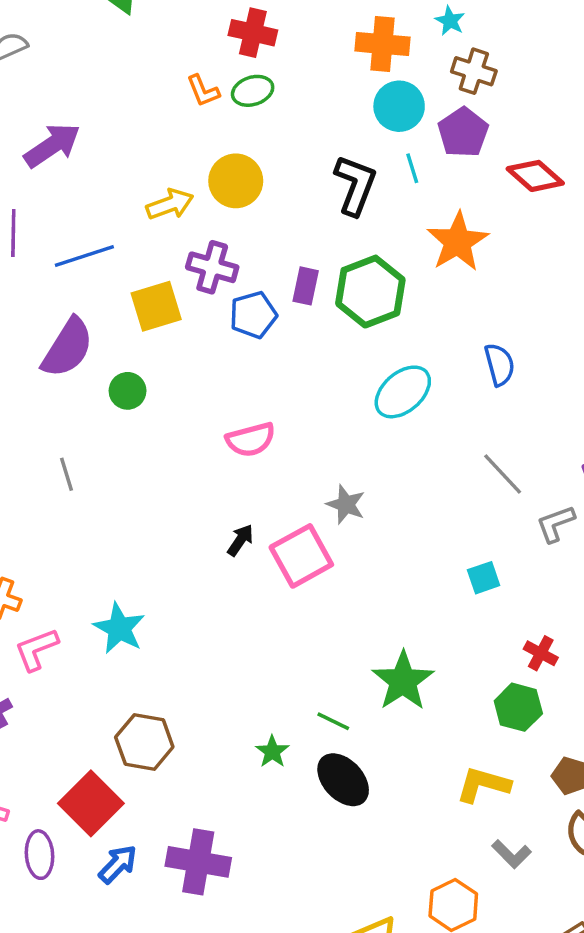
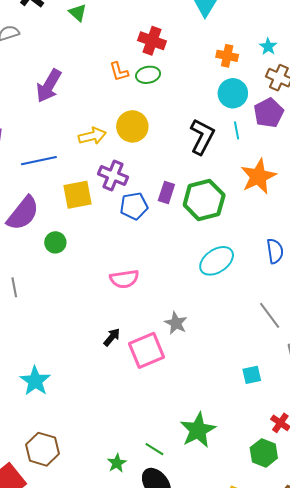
orange cross: (382, 44) -> (227, 56), size x0.7
purple arrow: (52, 145) -> (49, 86), moved, turned 148

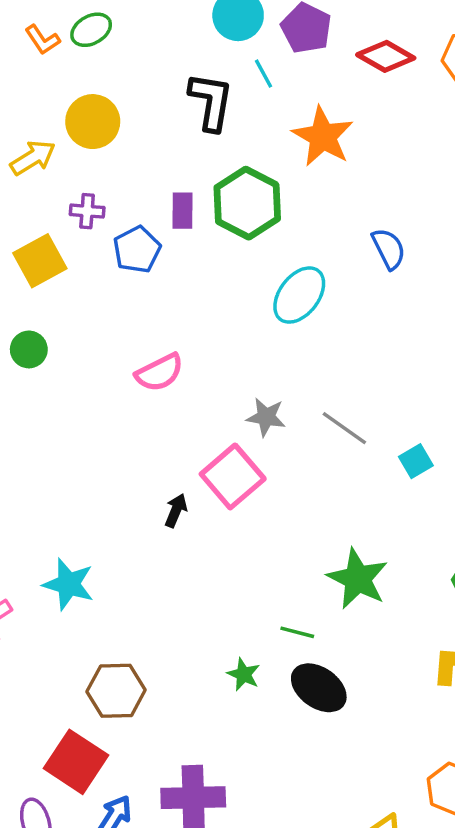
purple cross: (113, 176) -> (87, 211), size x0.7
gray line: (270, 315) -> (344, 428), moved
black arrow: (112, 337) -> (176, 510), moved

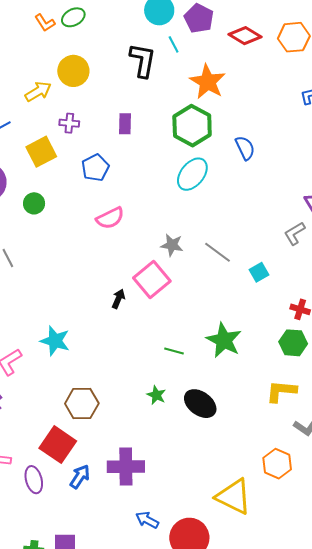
green hexagon: (247, 203) -> (192, 126), moved
blue pentagon: (137, 250) -> (95, 168), moved
green line: (297, 632) -> (174, 351), moved

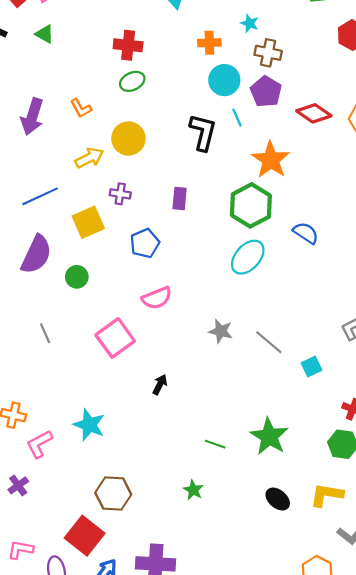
orange L-shape: (45, 23) -> (81, 108), moved
blue semicircle: (245, 148) -> (306, 233), turned -35
pink square: (152, 279) -> (115, 338), moved
black ellipse: (200, 404) -> (278, 499), moved, size x0.7

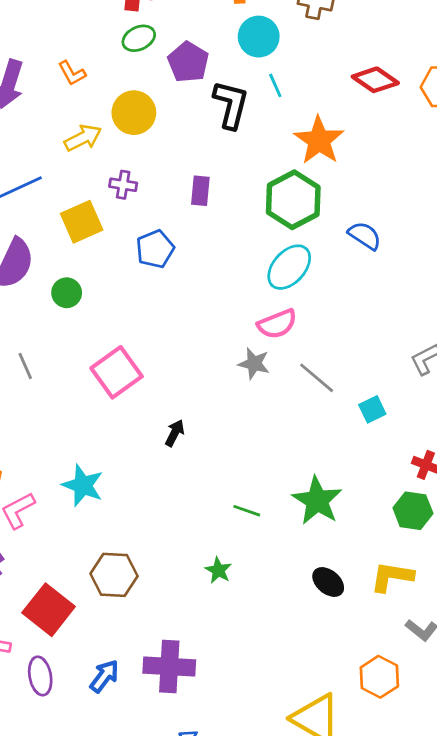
purple pentagon: (266, 92) -> (188, 62), moved
pink semicircle: (157, 298) -> (277, 324), moved
red square: (85, 536) -> (49, 610), moved

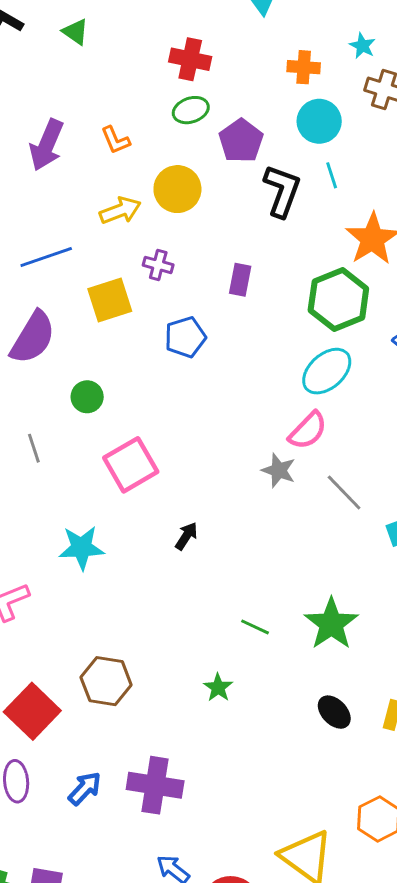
green circle: (67, 293) -> (87, 397), moved
pink semicircle: (277, 324) -> (308, 431), turned -30
cyan star: (83, 485) -> (81, 548), moved, turned -30

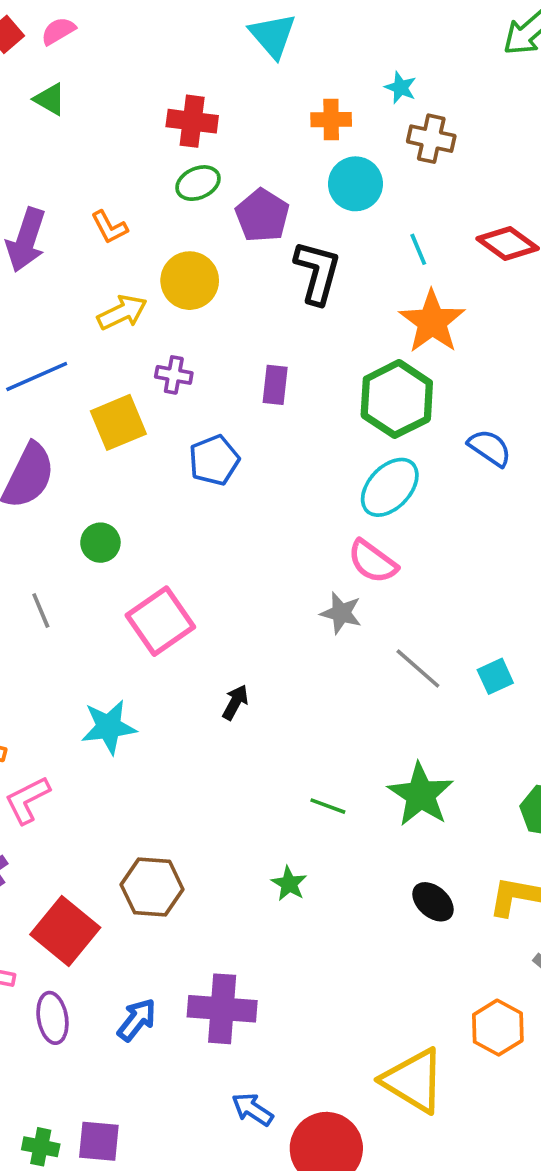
cyan line: (332, 175) -> (418, 249), moved
pink semicircle: (308, 431) -> (373, 562), turned 87
gray line: (344, 492) -> (418, 668), moved

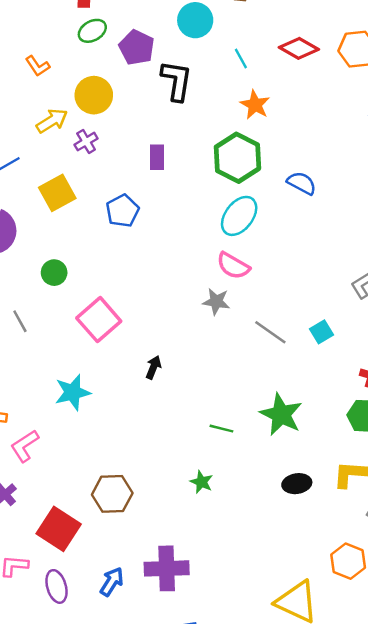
orange star: (432, 322) -> (255, 105), size x0.7
purple cross: (174, 375) -> (86, 142), moved, turned -35
black ellipse: (433, 902) -> (297, 484), turned -44

